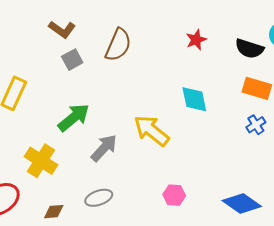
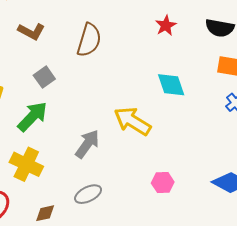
gray square: (72, 60) -> (44, 77), moved
green arrow: (74, 118) -> (33, 117), moved

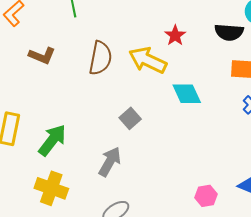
gray square: (44, 77) -> (130, 118), moved
yellow arrow: (132, 121) -> (148, 60), moved
pink hexagon: (163, 182) -> (206, 196), moved

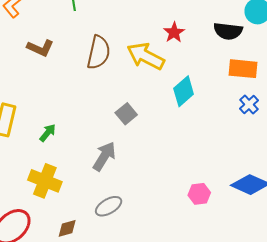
cyan diamond: (187, 94) -> (184, 91), turned 72
green arrow: (52, 140) -> (48, 133), size x0.6

